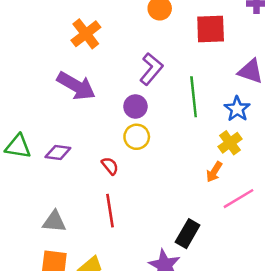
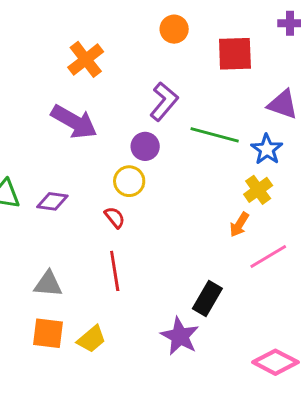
green line: (194, 97) -> (215, 135), turned -69
yellow circle: (137, 137) -> (129, 181), moved

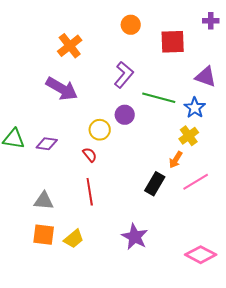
purple circle: (145, 146) -> (125, 115), moved
black rectangle: (207, 298) -> (155, 184), moved

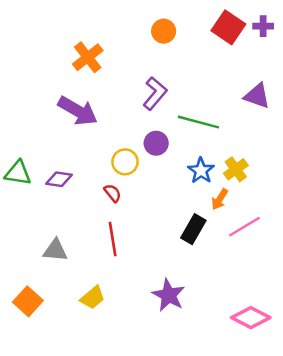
red square: (173, 42) -> (228, 27), moved, turned 36
blue star: (195, 108) -> (201, 171), moved
orange square: (44, 235) -> (28, 301), moved, turned 35

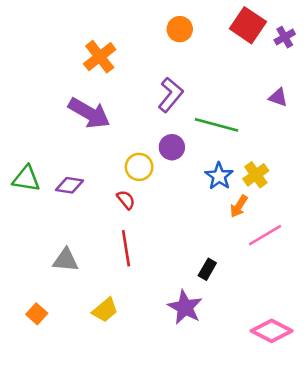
purple cross: (263, 26) -> (285, 37), moved, turned -30
purple triangle: (257, 96) -> (278, 97), size x0.7
black rectangle: (193, 229) -> (207, 269), moved, size x0.7
orange square: (28, 301) -> (37, 314), size x0.7

